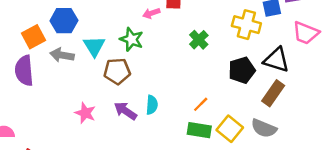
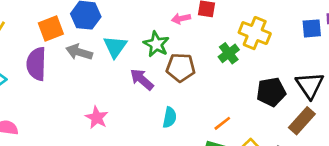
yellow cross: (246, 25) -> (255, 33), moved
black triangle: (276, 60) -> (310, 85), turned 32
brown pentagon: (117, 71) -> (181, 68), moved
purple arrow: (125, 111) -> (142, 79), moved

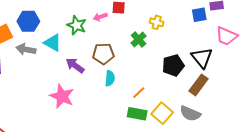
yellow cross: (255, 33) -> (157, 22), size x0.6
green star: (156, 44) -> (77, 25), moved
cyan triangle: (115, 47) -> (53, 43), turned -30
cyan semicircle: (170, 117) -> (110, 78), moved
pink star: (97, 118) -> (62, 96), moved, size x1.4

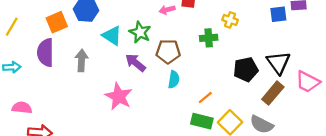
green star: (77, 25) -> (140, 32), moved
pink trapezoid: (227, 36) -> (308, 82), moved
green cross: (139, 39) -> (209, 38), turned 35
gray arrow: (26, 49) -> (82, 60), moved, turned 78

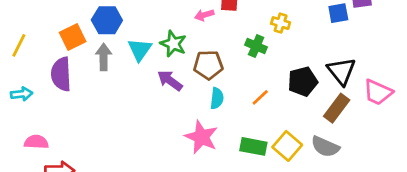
cyan triangle: (112, 36) -> (140, 50), turned 35
green cross: (209, 38) -> (256, 46), turned 30
gray arrow: (82, 60) -> (104, 57), moved
pink star: (119, 96) -> (201, 137), moved
orange line: (205, 98) -> (260, 97), moved

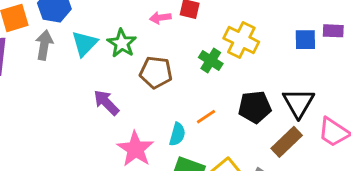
yellow cross: (281, 23) -> (241, 40), size x1.6
purple arrow: (170, 81) -> (106, 103), moved
cyan semicircle: (217, 98) -> (177, 134), moved

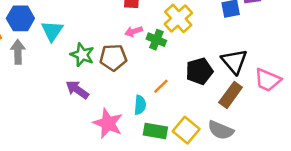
pink arrow: (160, 18) -> (134, 31), moved
yellow cross: (241, 40) -> (178, 18), turned 32
green star: (122, 43) -> (82, 55), moved
cyan triangle: (85, 44) -> (52, 31), moved

